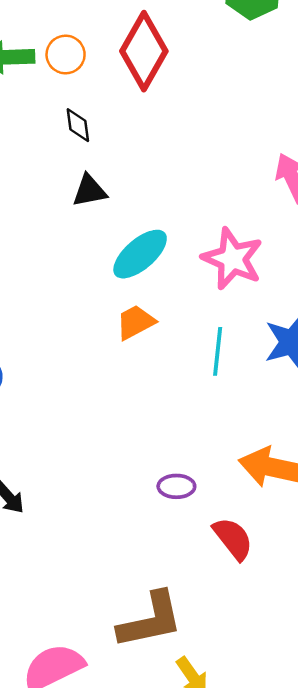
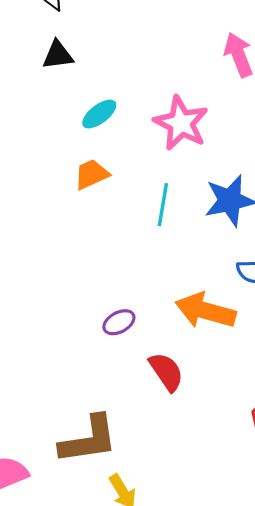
cyan ellipse: (140, 254) -> (99, 114), size x0.7
purple ellipse: (176, 486) -> (119, 322), turned -32

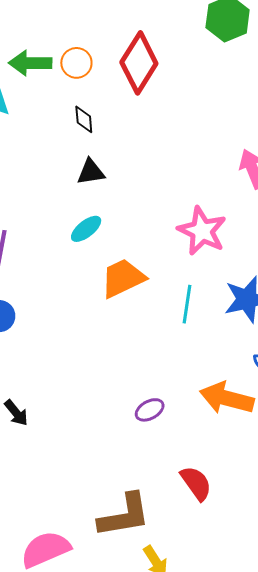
cyan ellipse: (99, 114) -> (86, 229), moved
orange trapezoid: (91, 174) -> (123, 278), size x1.4
red semicircle: (166, 372) -> (196, 483), moved

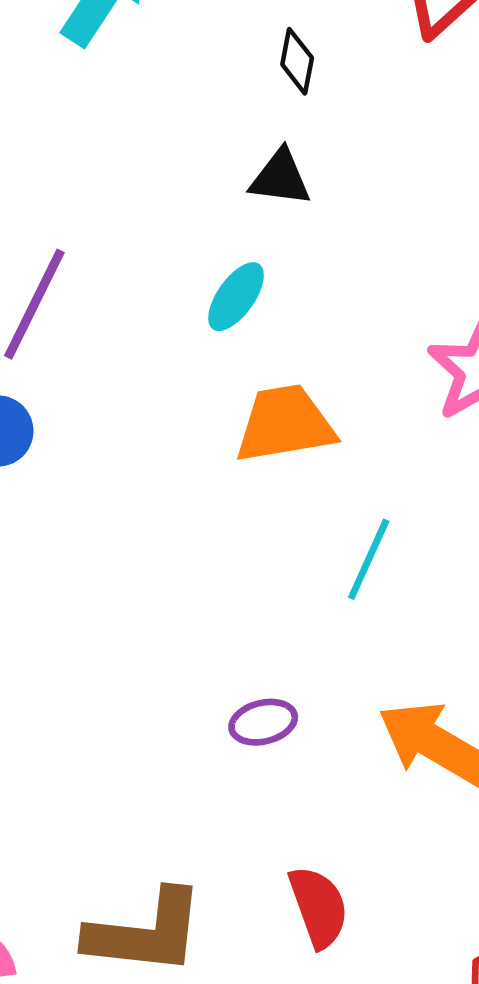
cyan ellipse: (86, 229) -> (236, 297), turned -32
cyan line: (187, 304) -> (369, 559), moved

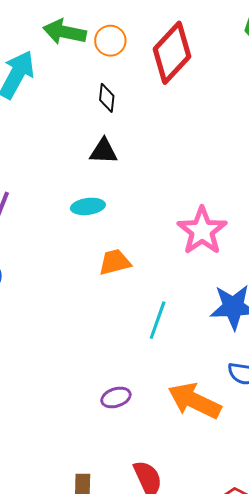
cyan ellipse: (236, 297) -> (88, 206), turned 52
orange trapezoid: (285, 424) -> (115, 262), size x0.7

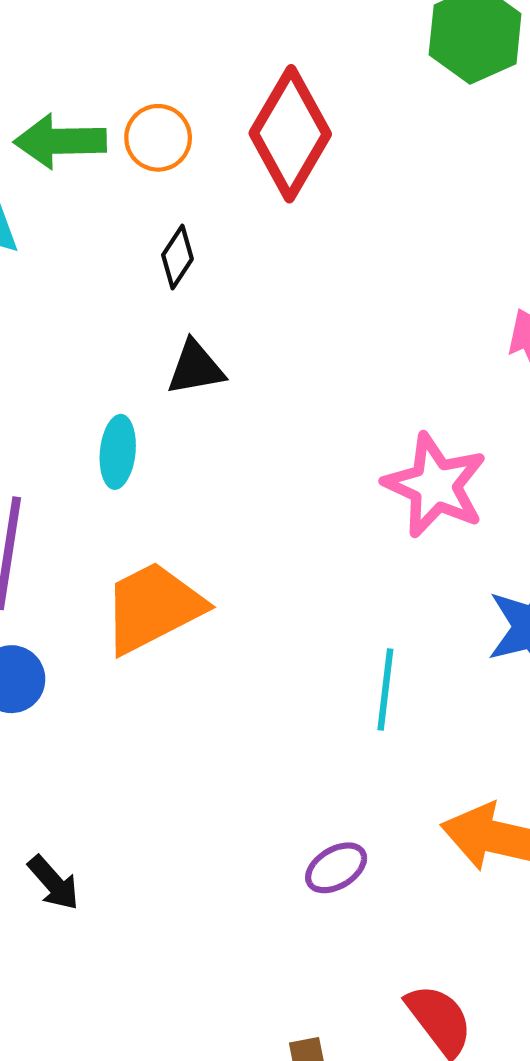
black diamond: (107, 98) -> (177, 257), turned 40
cyan ellipse: (88, 206) -> (118, 452), moved, turned -64
orange trapezoid: (115, 262) -> (153, 607), moved, size x1.6

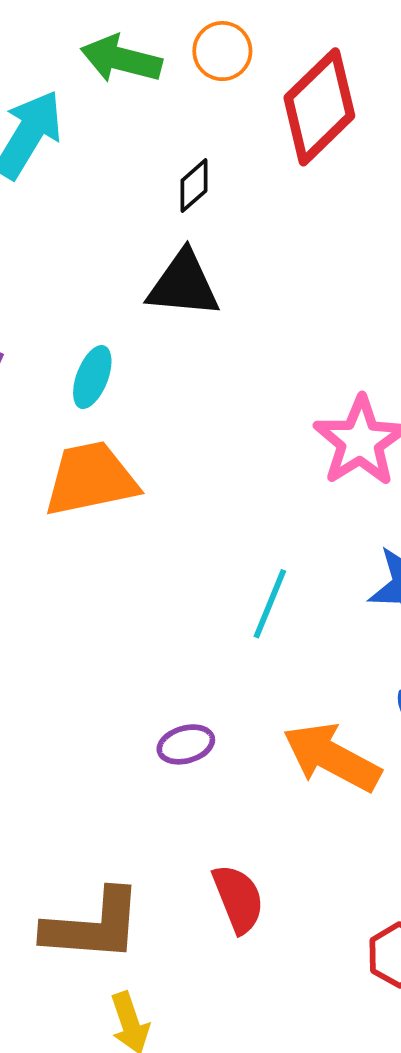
orange circle: (158, 138) -> (222, 51), moved
black triangle: (196, 368) -> (183, 284), size x1.4
cyan ellipse: (118, 452) -> (92, 377), moved

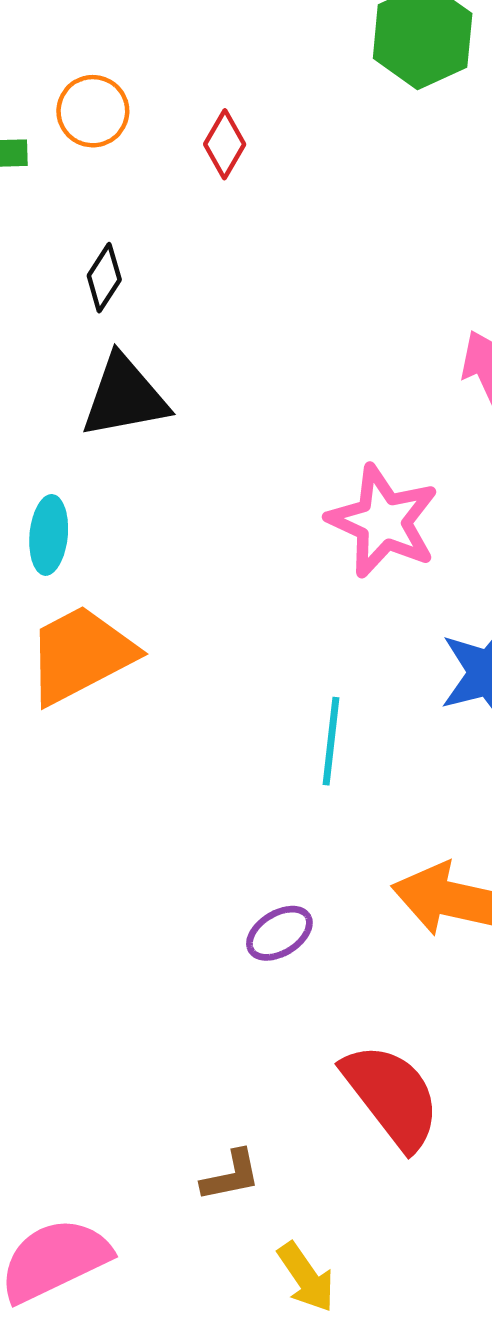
red diamond: (319, 107) -> (225, 144), size x0.5
red semicircle: (238, 899) -> (392, 1096), size x1.4
brown L-shape: (93, 926) -> (231, 1176), size x0.5

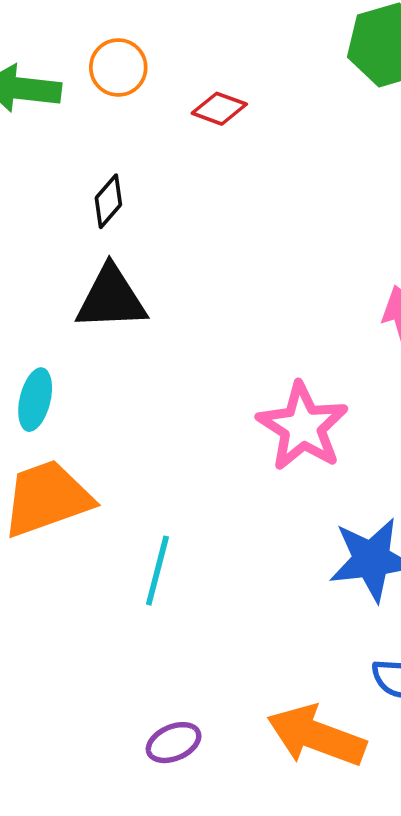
red diamond: (225, 144) -> (219, 109), turned 72
cyan line: (331, 741) -> (157, 571), moved

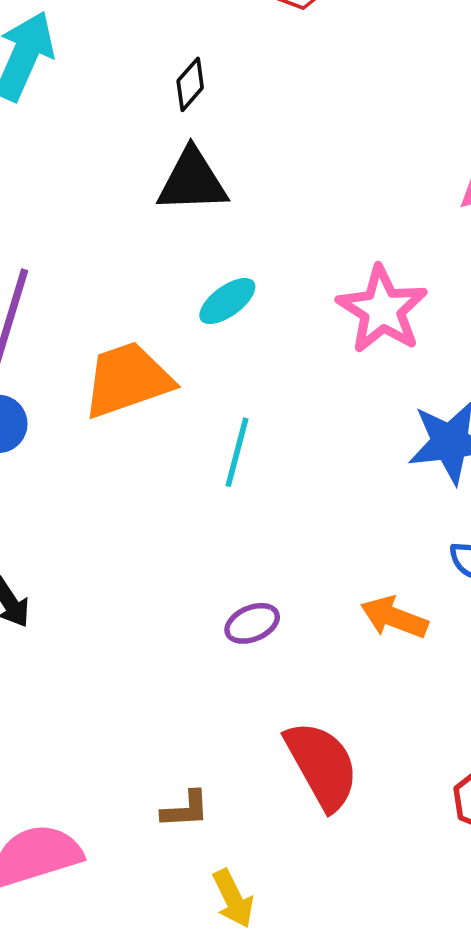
cyan ellipse: (35, 400) -> (227, 301), moved, turned 40
orange arrow: (316, 736) -> (394, 617), size x0.7

